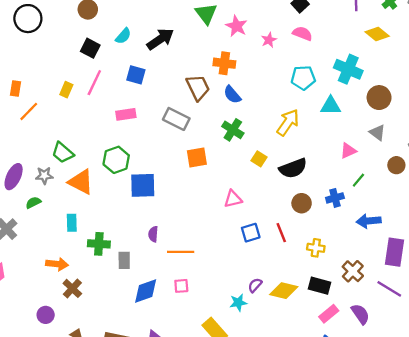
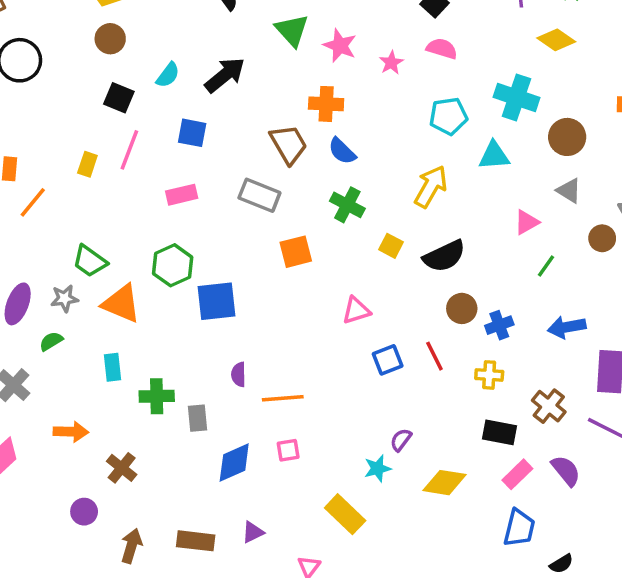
blue cross: (335, 198) -> (499, 325), moved
orange arrow: (57, 264) -> (71, 432), moved
yellow diamond: (284, 291) -> (445, 483), moved

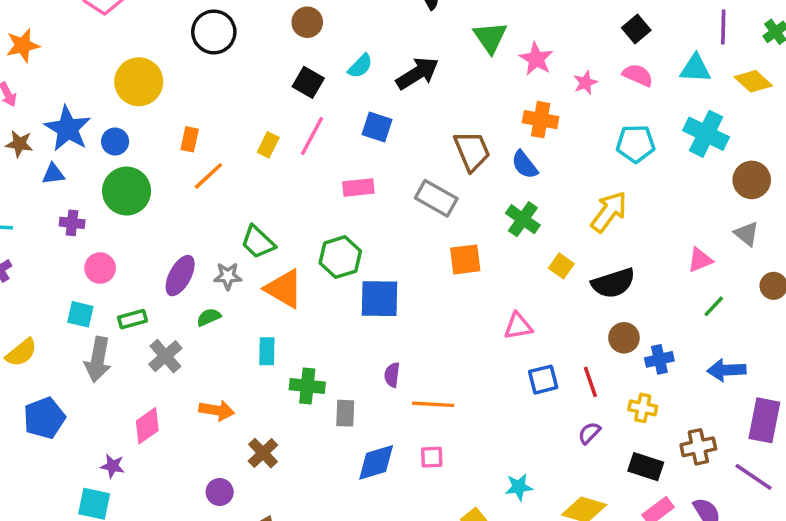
orange cross: (326, 104) -> (541, 120), moved
cyan triangle: (494, 156) -> (695, 68), moved
brown cross: (549, 406) -> (698, 447), turned 32
purple semicircle: (401, 440) -> (589, 433), moved

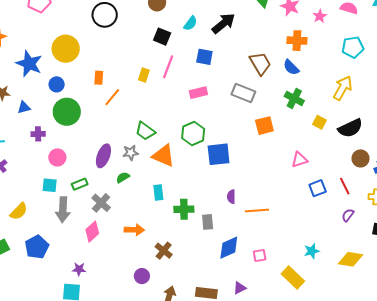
blue star: (68, 129) -> (29, 64), moved
pink diamond: (147, 426) -> (92, 232), moved
pink square: (432, 457) -> (260, 256), moved

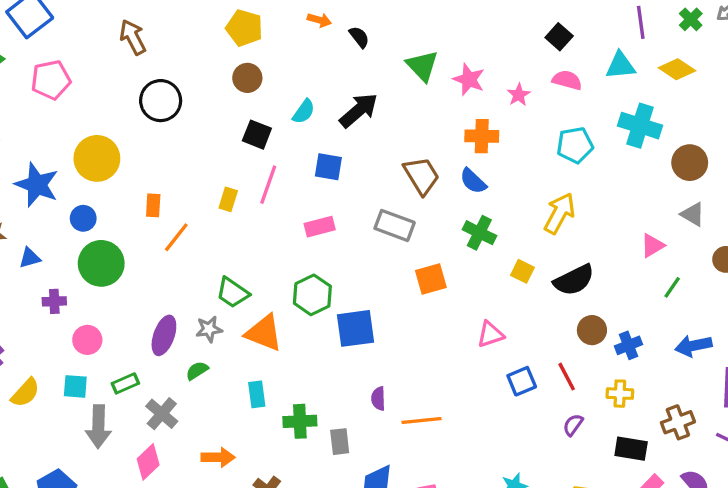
yellow semicircle: (19, 211) -> (25, 393), moved

